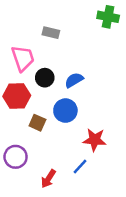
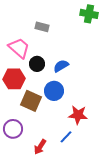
pink trapezoid: (23, 58) -> (19, 48), turned -30
brown square: (37, 123) -> (31, 101), size x1.5

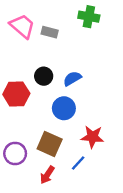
green cross: (89, 14) -> (89, 17), moved
pink trapezoid: (19, 48) -> (22, 26), moved
brown square: (31, 101) -> (50, 144), moved

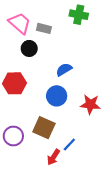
black circle: (44, 76) -> (29, 48), moved
red star: (92, 137) -> (90, 104), moved
red arrow: (47, 175) -> (53, 157), moved

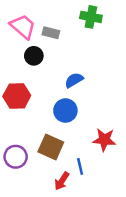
red star: (90, 104) -> (104, 140), moved
blue line: (69, 144) -> (80, 166), turned -56

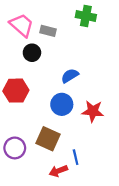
red star: (104, 140) -> (93, 111), moved
red arrow: (62, 181) -> (58, 171), turned 36

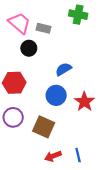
red star: (93, 111) -> (84, 102), turned 30
purple circle: (15, 148) -> (13, 117), moved
blue line: (76, 157) -> (78, 155), moved

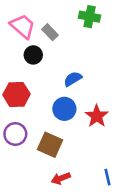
gray rectangle: (44, 28) -> (50, 32), turned 32
blue line: (78, 155) -> (108, 177), moved

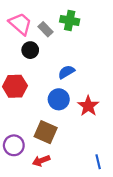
green cross: (90, 17) -> (70, 20), moved
purple circle: (15, 134) -> (14, 145), moved
red arrow: (61, 178) -> (41, 161), moved

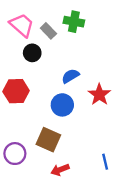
red star: (88, 106) -> (99, 95), moved
red arrow: (41, 161) -> (60, 170), moved
blue line: (98, 162) -> (105, 162), moved

